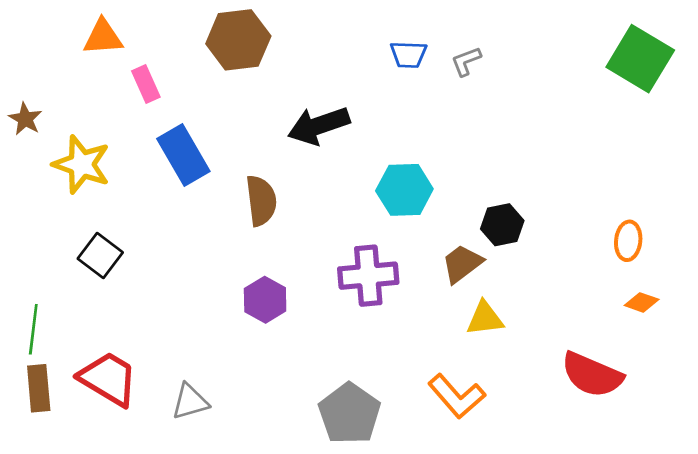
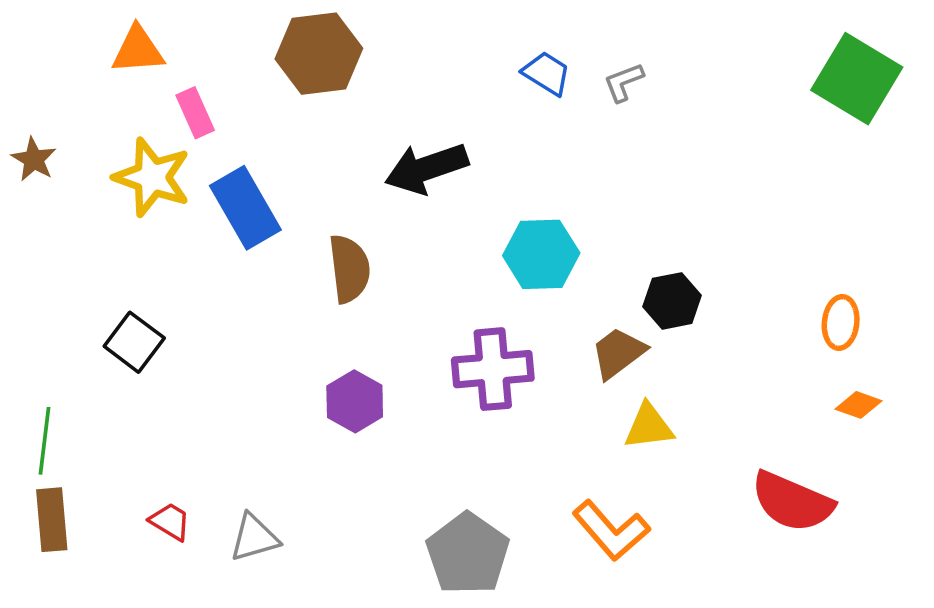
blue trapezoid: (408, 55) -> (547, 73), turned -150
yellow star: (82, 164) -> (152, 177), moved
red trapezoid: (108, 379) -> (170, 521), moved, size x0.5

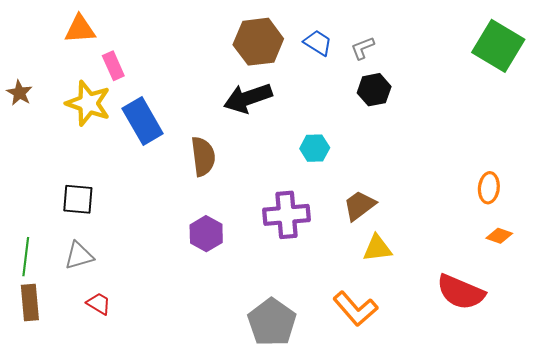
brown hexagon: (319, 54) -> (258, 42), moved
cyan hexagon: (541, 254) -> (315, 148), size x0.7
black hexagon: (672, 301) -> (374, 90), moved
black square: (134, 342) -> (78, 199), turned -32
gray triangle: (254, 538) -> (79, 256), moved

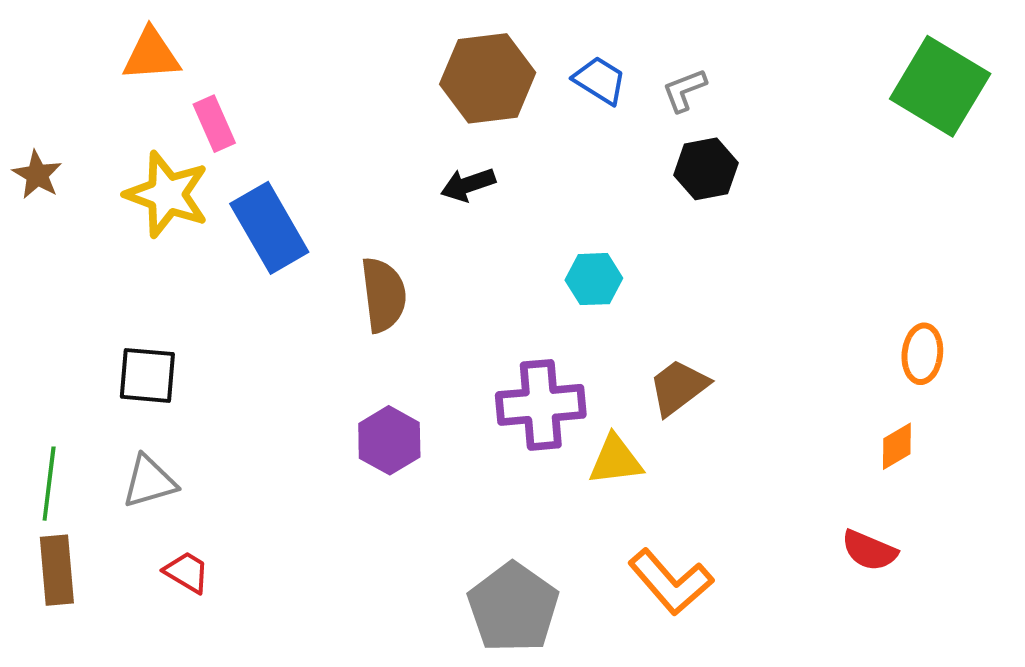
black arrow: (248, 98) -> (468, 185), size x0.6
orange diamond: (499, 236) -> (897, 446), moved, turned -50
yellow triangle: (377, 248) -> (616, 460), moved
red semicircle: (461, 292) -> (869, 550), size x0.6

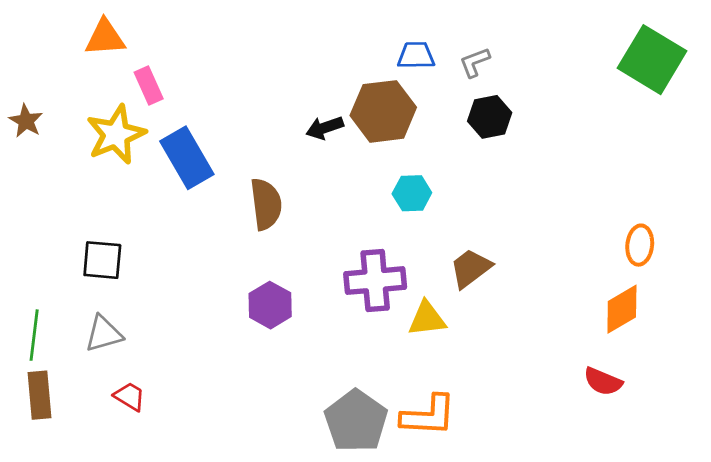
brown hexagon: (488, 78) -> (383, 111), moved
blue trapezoid: (600, 80) -> (416, 55), turned -33
yellow star: (167, 194) -> (116, 135), turned 30
orange diamond: (897, 446) -> (622, 309), size x1.5
orange L-shape: (671, 582) -> (428, 416), moved, turned -46

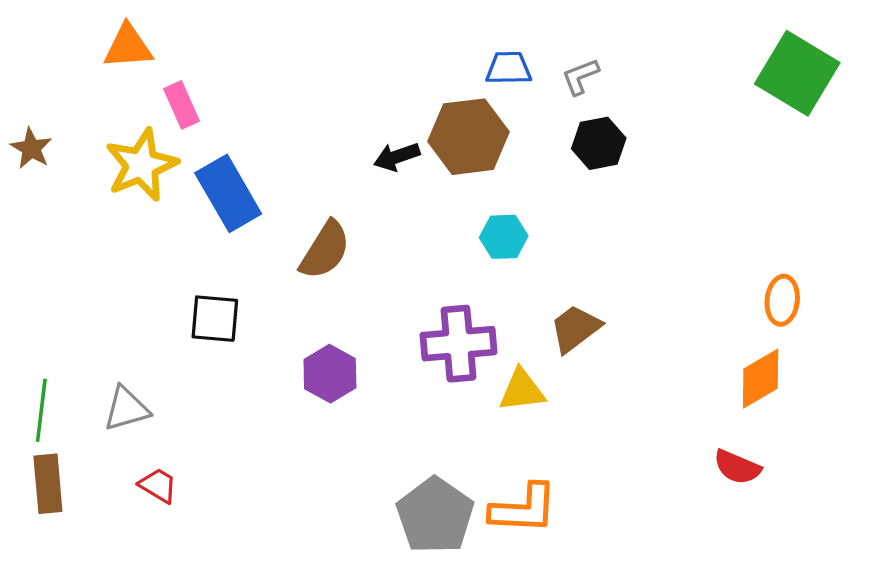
brown semicircle: (266, 204) -> (325, 250), turned 39
black square: (102, 260) -> (215, 319), moved

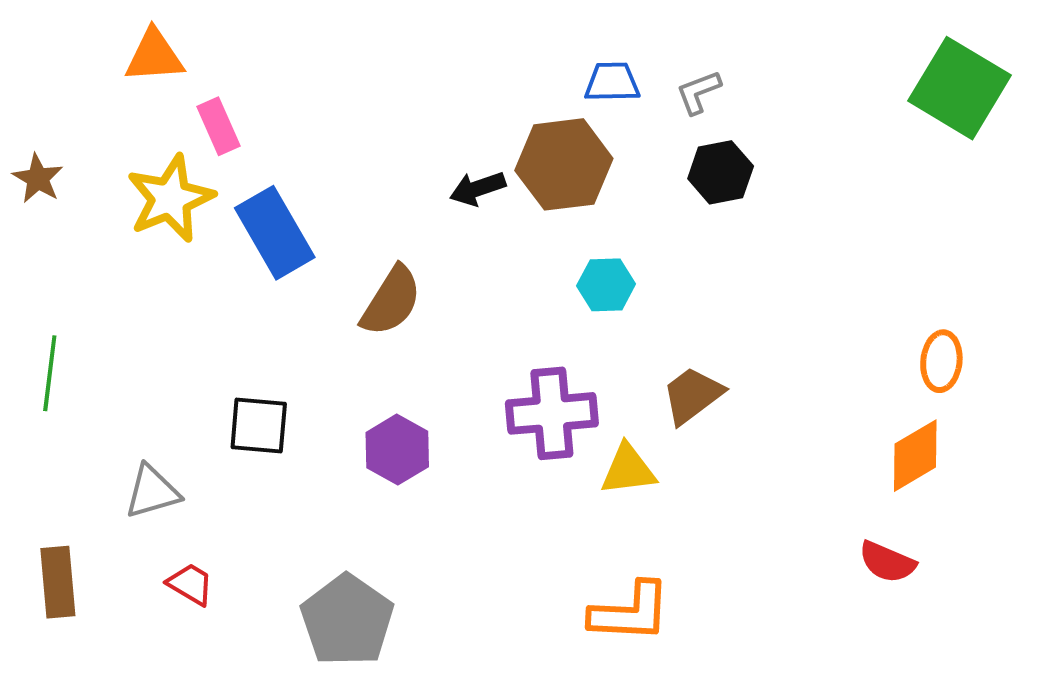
black square: (215, 319) -> (259, 425), moved
green line: (41, 410) -> (50, 373), moved
gray pentagon: (435, 515) -> (347, 620), moved

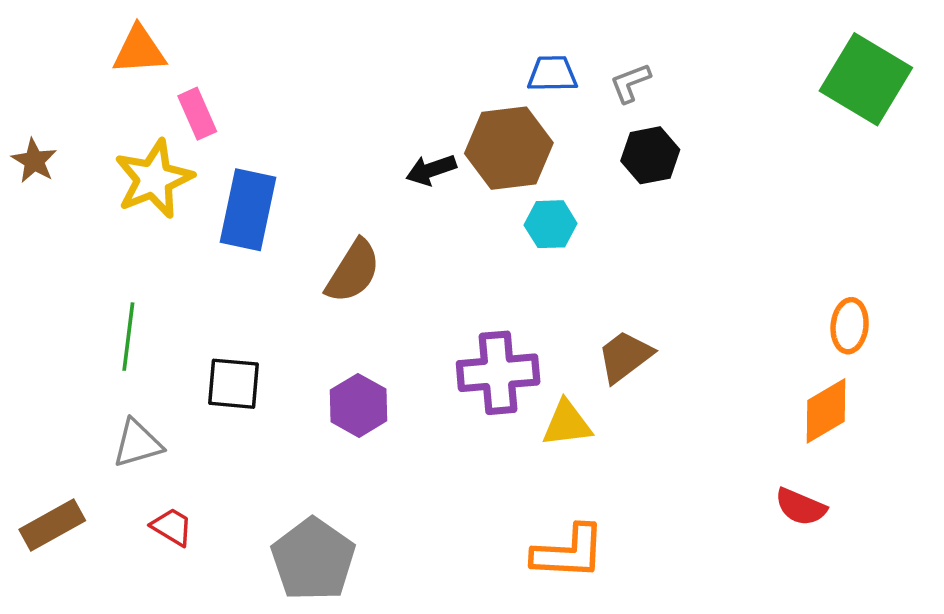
blue rectangle: (275, 233) -> (248, 210), turned 42
cyan hexagon: (606, 285) -> (551, 224), moved
green line: (50, 373) -> (128, 337), moved
brown rectangle: (58, 582) -> (52, 525), turned 66

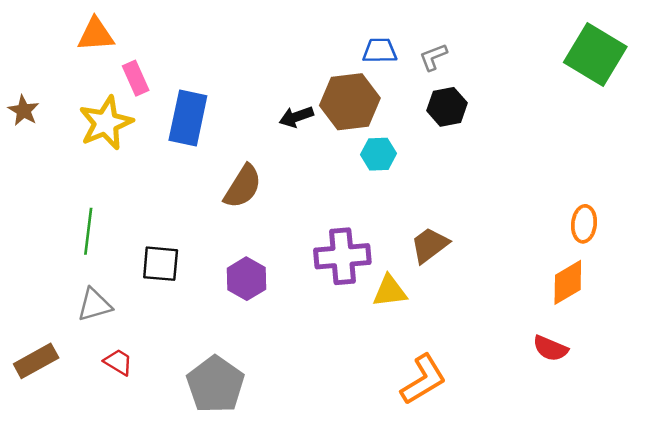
blue rectangle: (248, 210) -> (188, 118), moved
orange L-shape: (569, 552) -> (423, 380), moved, turned -34

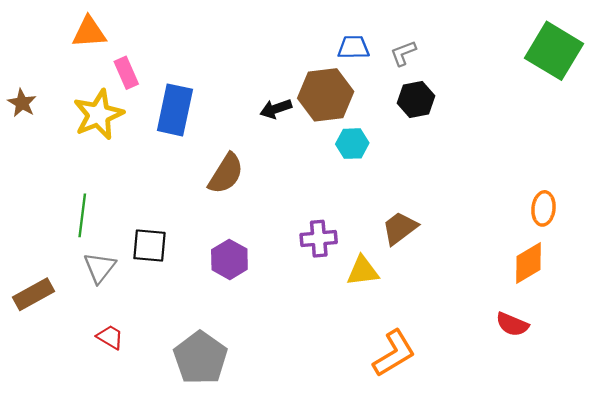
purple cross: (342, 256) -> (319, 239), size x0.7
gray triangle: (95, 305) -> (100, 268), moved, turned -36
brown rectangle: (36, 361) -> (34, 294), moved

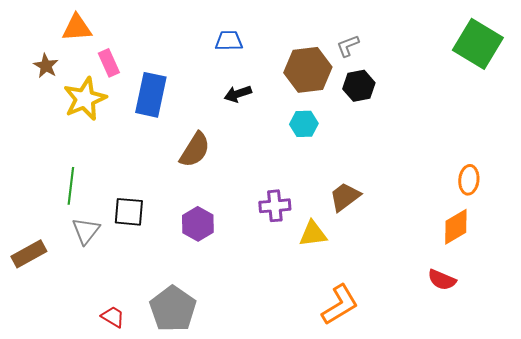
blue trapezoid: (353, 47) -> (229, 41), moved
brown hexagon: (326, 95) -> (308, 70), moved
brown star: (22, 103) -> (46, 66), moved
red trapezoid: (110, 337) -> (113, 317), moved

